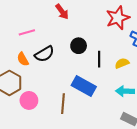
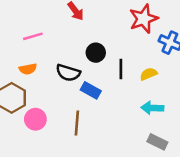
black semicircle: (44, 54) -> (68, 73), moved, turned 48
orange semicircle: (23, 59) -> (28, 69), turned -72
blue rectangle: (84, 86) -> (91, 90), moved, size x0.7

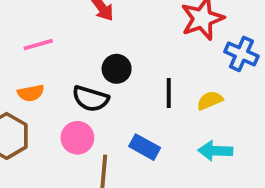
black circle: (96, 53) -> (117, 69), moved
blue rectangle: (91, 90) -> (145, 147), moved
pink circle: (35, 119) -> (77, 138), moved

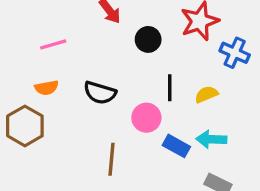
black circle: (117, 69) -> (148, 39), moved
pink circle: (77, 138) -> (146, 118), moved
blue rectangle: (145, 147) -> (176, 146), moved

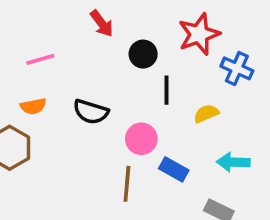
black line: (170, 88) -> (167, 90), moved
cyan arrow: (211, 139) -> (233, 162), moved
brown line: (111, 159) -> (127, 184), moved

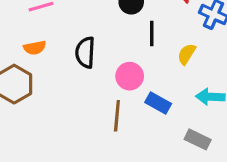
black semicircle: (91, 112) -> (85, 52), turned 76
yellow semicircle: (206, 114) -> (187, 54), turned -35

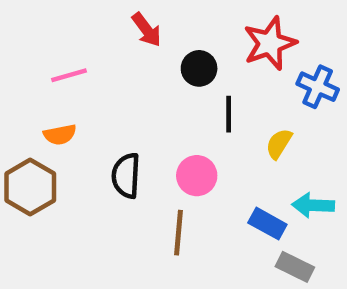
black semicircle: (85, 52) -> (126, 176), moved
blue rectangle: (158, 103) -> (267, 224), moved

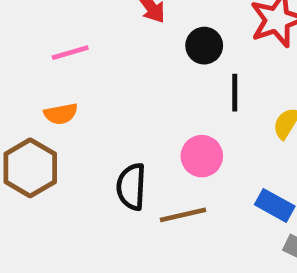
black semicircle: (126, 176) -> (131, 187), moved
brown line: (178, 233) -> (183, 215), turned 72

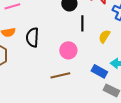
black semicircle: (131, 187) -> (32, 37), moved

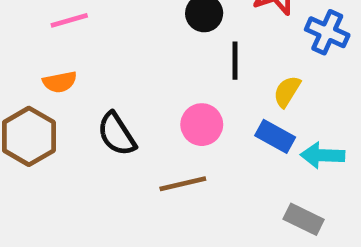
black semicircle: (32, 37) -> (117, 134), moved, turned -36
blue rectangle: (99, 71) -> (275, 136), moved

